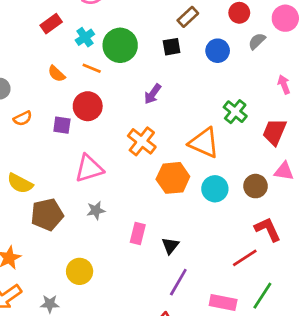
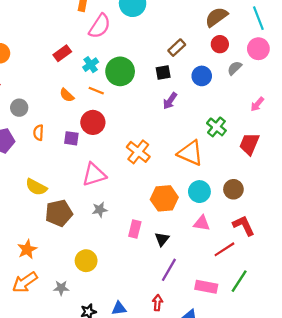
pink arrow: (284, 85) -> (257, 104), turned -119
purple arrow: (153, 94) -> (170, 101), moved
orange semicircle: (23, 118) -> (38, 133), turned 119
pink triangle: (284, 171) -> (202, 223), moved
orange hexagon: (173, 178) -> (164, 198), moved

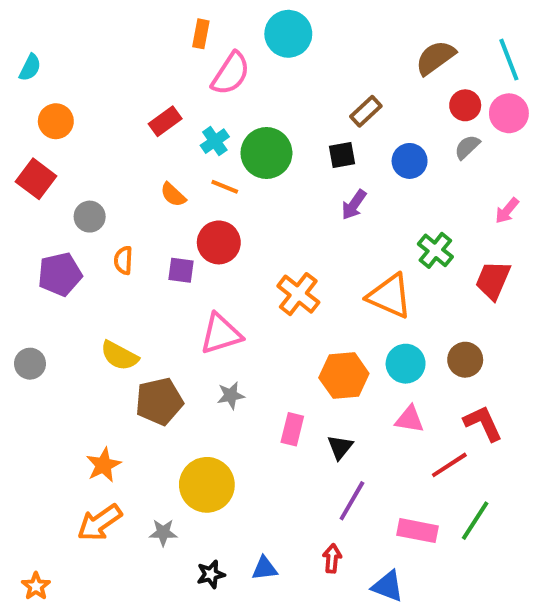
red circle: (220, 44) -> (465, 105), moved
yellow circle: (86, 261) -> (207, 485), size x1.4

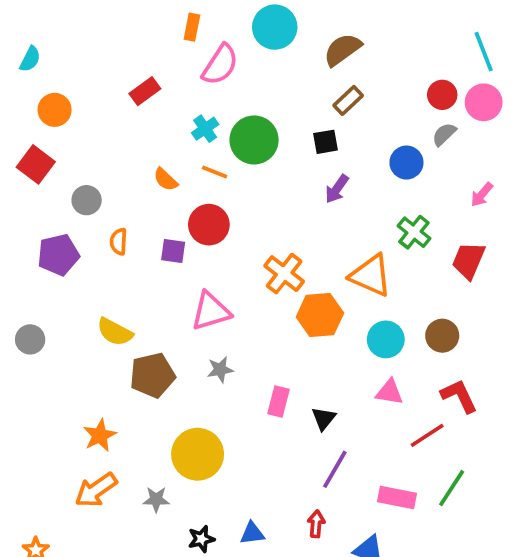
brown semicircle: (435, 58) -> (342, 50), moved
red rectangle: (165, 121) -> (145, 91), moved
blue circle: (410, 161) -> (406, 163), moved
orange hexagon: (344, 376) -> (320, 315), moved

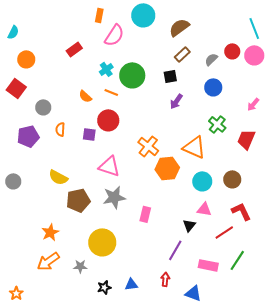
gray semicircle: (444, 134) -> (211, 59), moved
pink triangle: (211, 311) -> (109, 166), turned 35
gray star: (220, 370) -> (114, 197), size x1.6
black triangle: (324, 418) -> (189, 225), moved

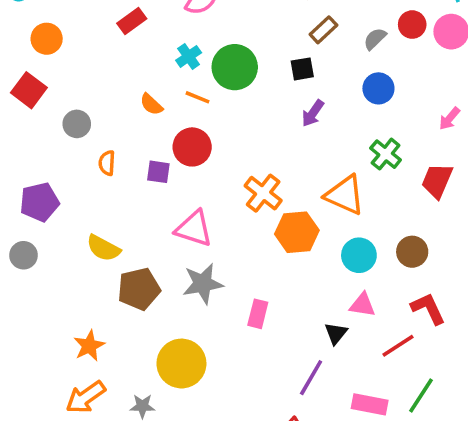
purple pentagon: (28, 136) -> (39, 202), moved

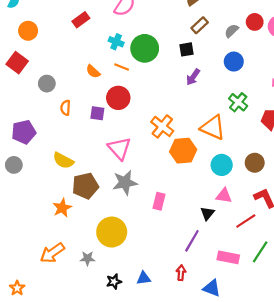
cyan cross: (189, 56) -> (116, 42), turned -32
pink triangle: (194, 229) -> (119, 148), turned 30
orange star: (89, 346) -> (62, 208), moved

